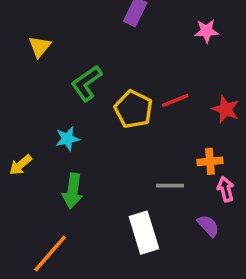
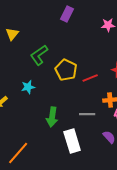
red line: (175, 101) -> (90, 78), moved
green arrow: (73, 191) -> (52, 117), moved

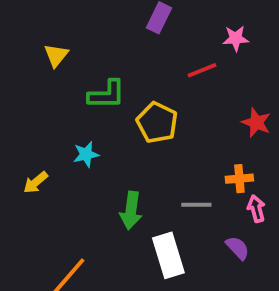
green L-shape: (39, 55) -> (107, 95), turned -145
red line: (90, 78) -> (202, 70), moved

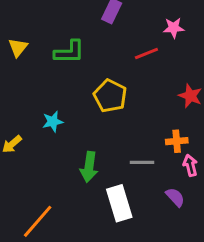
yellow triangle: (56, 55) -> (18, 47), moved
green L-shape: (107, 95) -> (69, 52), moved

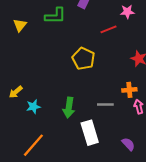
green L-shape: (69, 52) -> (55, 16), moved
cyan star: (53, 122) -> (33, 107), moved
purple semicircle: (175, 197) -> (128, 144), moved

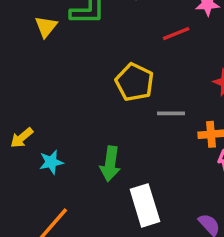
yellow triangle: (20, 25) -> (46, 27), moved
gray line: (105, 105) -> (171, 113), moved

